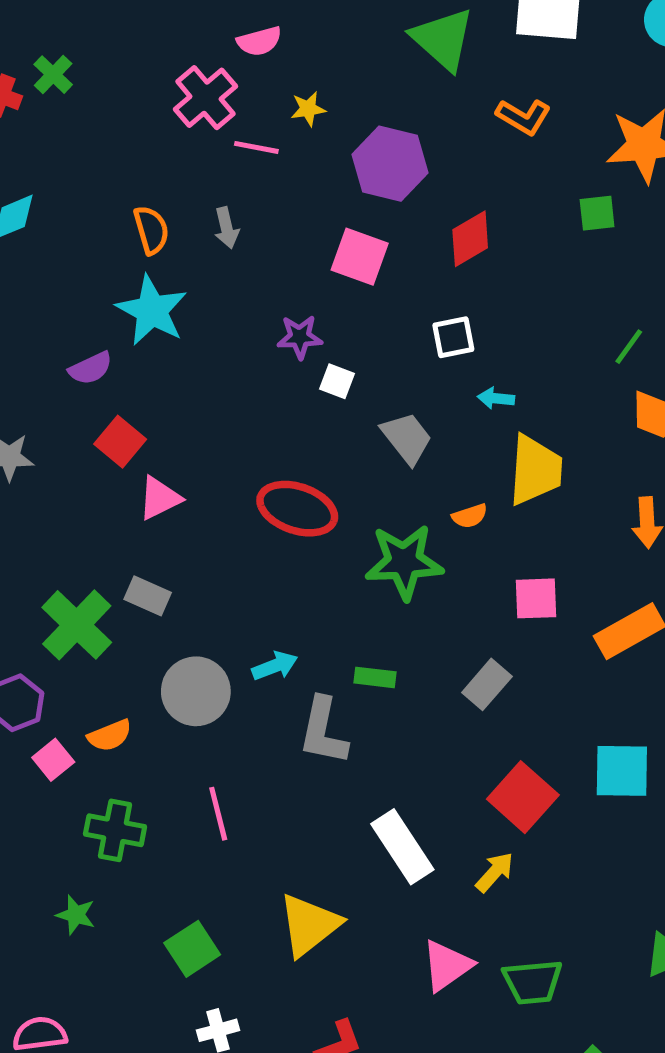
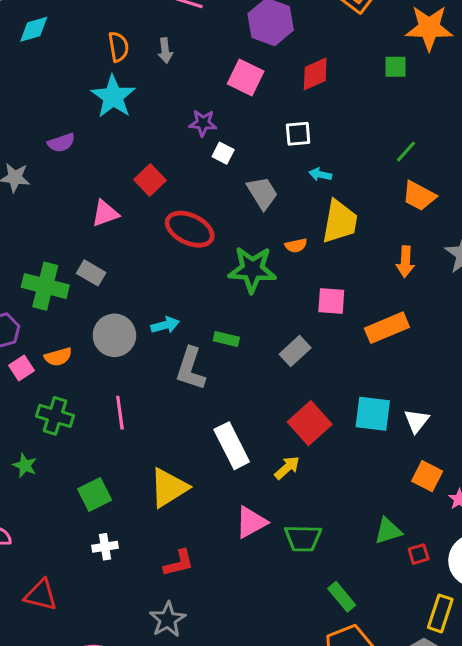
purple semicircle: (91, 368) -> (61, 143), moved
red square: (120, 442) -> (150, 180), moved
green cross: (77, 625) -> (45, 286), turned -36

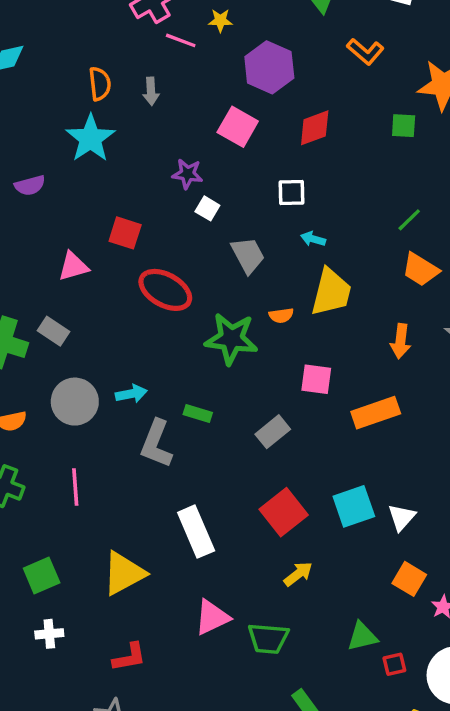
red square: (150, 180) -> (125, 233), turned -32
cyan square: (373, 414) -> (354, 506), turned -30
yellow arrow: (287, 468) -> (298, 574), moved

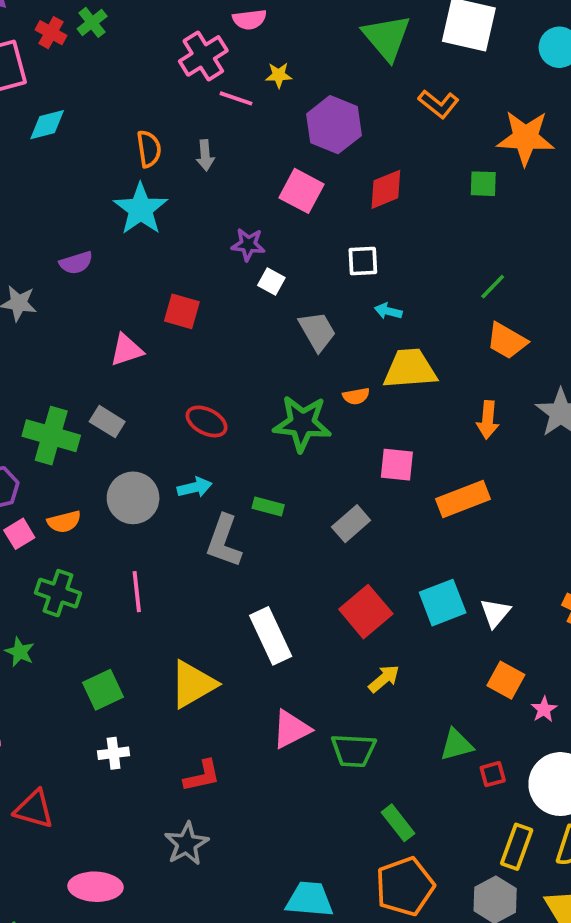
red ellipse: (165, 290) -> (207, 421), moved, size x0.7
yellow trapezoid: (331, 292) -> (410, 369), turned -106

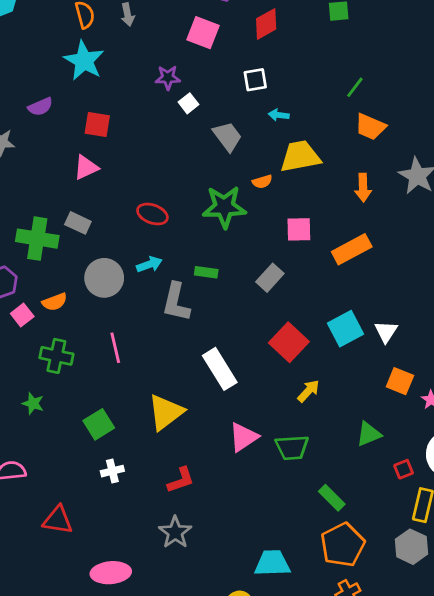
white square: (271, 282) -> (189, 103), turned 30
red square: (182, 311) -> (97, 125), moved
red square: (493, 774) -> (404, 469), moved

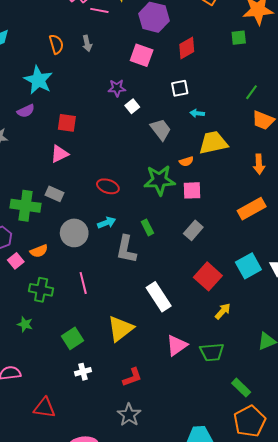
cyan star: (84, 61) -> (38, 80), moved
pink square: (299, 229) -> (192, 190), moved
green rectangle: (206, 272) -> (147, 227), turned 56

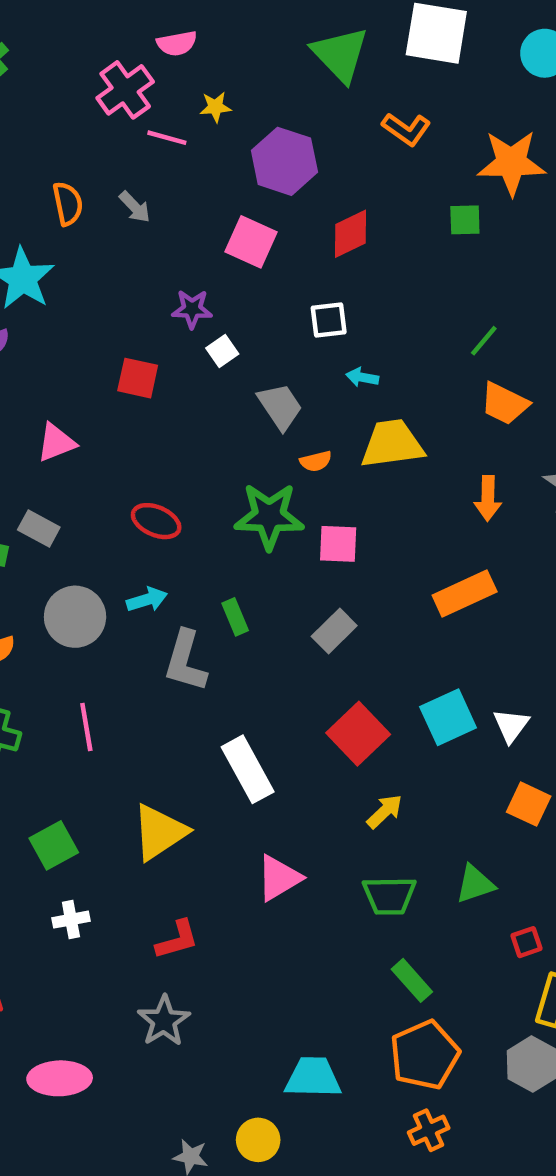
gray arrow: (87, 43) -> (135, 207), turned -35
red square: (67, 123) -> (138, 378), moved
orange semicircle: (186, 161) -> (316, 461), moved
green trapezoid: (212, 352) -> (389, 896), moved

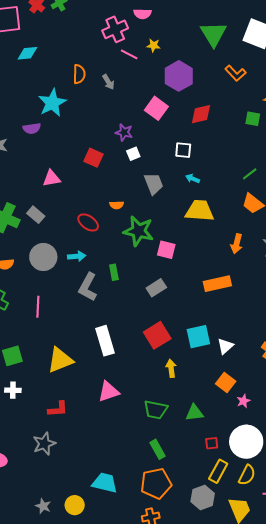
orange semicircle: (316, 461) -> (117, 205), moved
yellow arrow: (385, 811) -> (171, 368), moved, turned -66

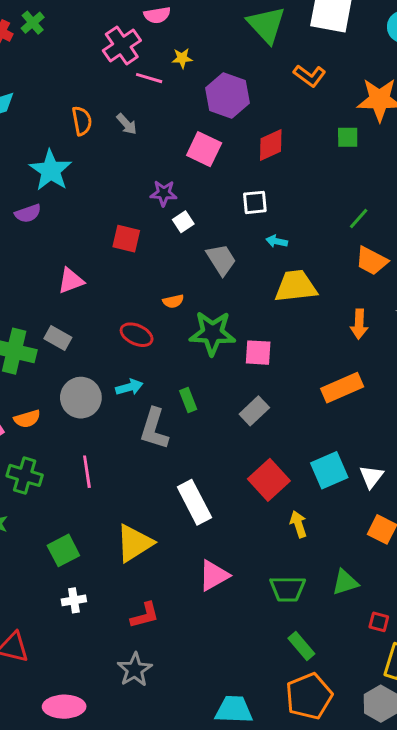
red square: (212, 443) -> (379, 622), turned 32

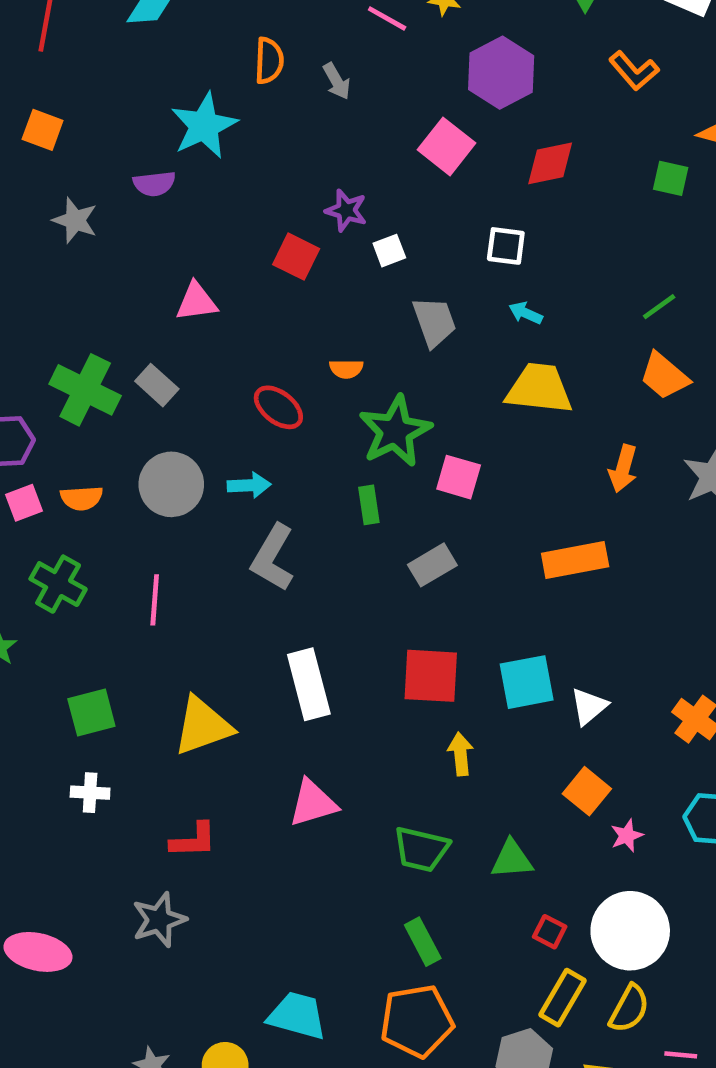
purple star: (164, 193) -> (346, 210), moved
green star: (212, 333) -> (395, 431), turned 30
green rectangle: (188, 400) -> (369, 505), moved
red square: (269, 480) -> (431, 676), turned 33

